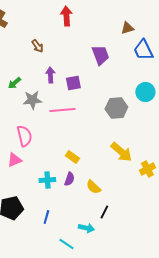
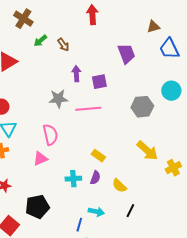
green arrow: (14, 83) -> (40, 41), moved
blue line: (46, 217) -> (79, 225), moved
cyan arrow: (86, 228) -> (96, 212), moved

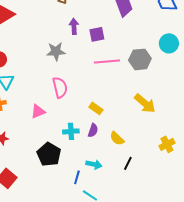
pink line: (88, 109) -> (107, 61), moved
pink semicircle: (50, 135) -> (60, 87), moved
yellow cross: (173, 168) -> (167, 144), moved
black pentagon: (37, 207) -> (49, 154), moved, turned -30

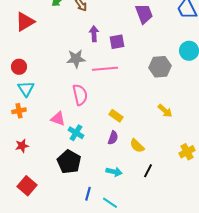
pink line: (107, 61) -> (105, 69), moved
yellow arrow: (145, 103) -> (165, 111), size x0.7
pink triangle: (38, 111) -> (58, 119), turned 42
cyan cross: (71, 131) -> (76, 133), moved, turned 35
blue line: (77, 177) -> (88, 194), moved

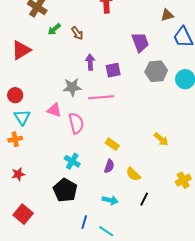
gray hexagon: (160, 67) -> (156, 71), moved
pink triangle: (58, 119) -> (54, 110), moved

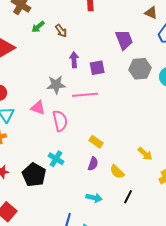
brown triangle: (167, 15) -> (151, 13), turned 40
yellow arrow: (161, 139) -> (145, 154), moved
black pentagon: (65, 190) -> (34, 175), moved

